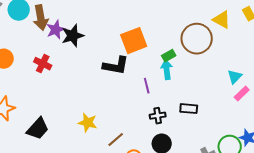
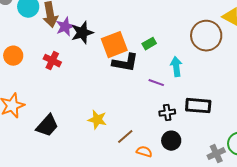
orange square: (134, 41) -> (114, 45), moved
green rectangle: (169, 56) -> (149, 44), moved
purple line: (147, 86) -> (156, 83), turned -56
black rectangle: (189, 109) -> (198, 106), size x1.4

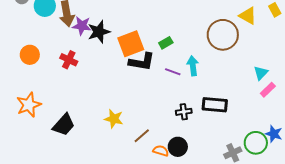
purple star: (65, 27) -> (82, 26), turned 30
purple line: (156, 83) -> (173, 72), moved
black circle: (171, 141) -> (178, 147), moved

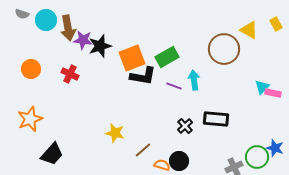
green rectangle: (166, 43) -> (167, 57), size x1.6
pink rectangle: (268, 90) -> (273, 93), moved, turned 56
black cross: (184, 112) -> (185, 126), turned -35
black trapezoid: (64, 125) -> (52, 154), moved

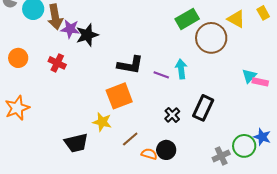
green rectangle: (167, 57) -> (187, 19), moved
orange square: (132, 58) -> (119, 96), moved
black rectangle: (216, 119) -> (203, 108), turned -70
black trapezoid: (52, 154) -> (76, 143), moved, turned 35

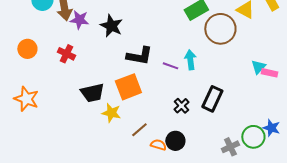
black star: (87, 35) -> (111, 26), moved, turned -30
orange star: (17, 108) -> (26, 99), turned -30
black trapezoid: (76, 143) -> (92, 93), moved

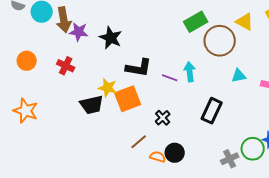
cyan triangle: (258, 67) -> (239, 76), moved, turned 35
black cross: (181, 106) -> (163, 118), moved
yellow star: (111, 113) -> (108, 88), moved

